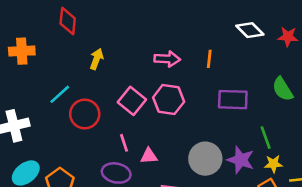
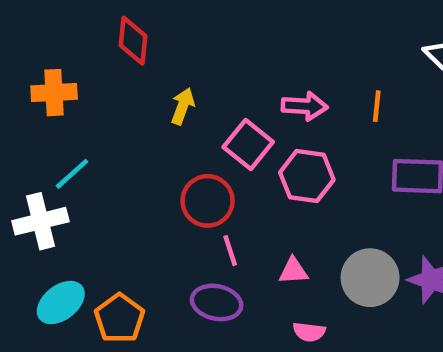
cyan line: (60, 94) -> (72, 174), moved
pink square: (132, 101) -> (248, 144), moved
red circle: (85, 114) -> (208, 201), moved
pink triangle: (149, 156) -> (293, 271), moved

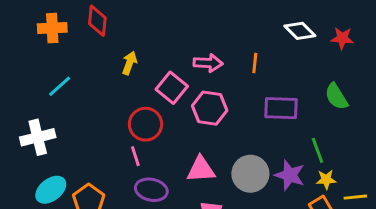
orange cross: (54, 93) -> (52, 28), moved
cyan line: (72, 174) -> (60, 86), moved
pink line: (230, 251) -> (135, 156), moved
pink triangle: (293, 271) -> (201, 169), size x1.5

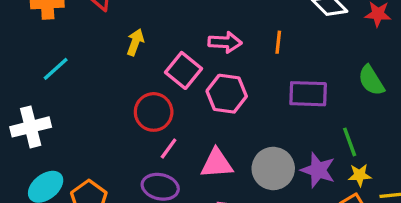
pink line: (135, 156) -> (169, 149), moved, turned 54

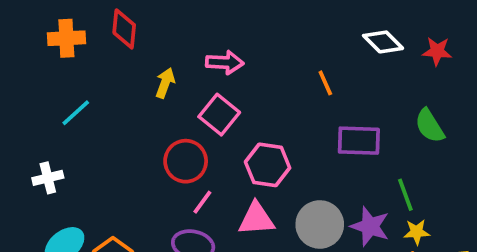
pink arrow: (225, 42) -> (225, 62), moved
orange line: (278, 42) -> (325, 83), turned -30
pink hexagon: (227, 94) -> (268, 165), moved
white cross: (31, 127) -> (48, 178), size x0.7

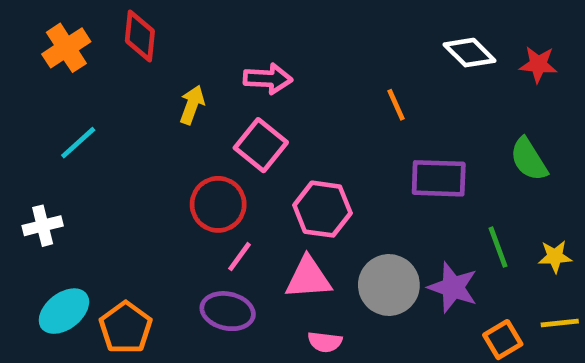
orange cross: (66, 38) -> (66, 48), turned -30
yellow star: (417, 232) -> (555, 257), moved

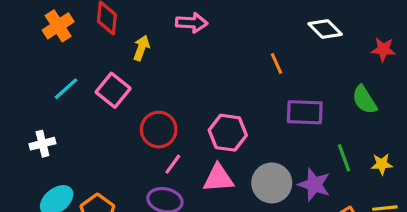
red star: (538, 64) -> (383, 49), moved
pink arrow: (268, 79) -> (192, 23), moved
yellow arrow: (192, 105) -> (141, 48), moved
pink square: (261, 145) -> (113, 90), moved

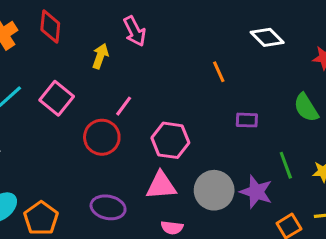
pink arrow: (192, 23) -> (135, 31), turned 60
yellow arrow: (141, 48) -> (100, 56), moved
purple rectangle: (305, 112) -> (247, 120), size x0.6
pink line: (173, 164) -> (124, 106), moved

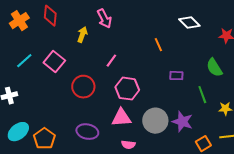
pink line: (124, 106) -> (111, 61), moved
green line: (286, 165) -> (202, 95), moved

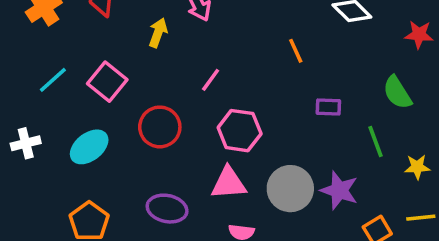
cyan ellipse: (18, 132) -> (89, 147), moved

